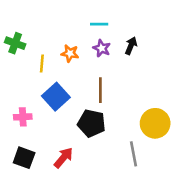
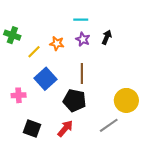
yellow line: (42, 64) -> (34, 52), turned 40
gray line: (133, 154) -> (109, 125), turned 66
black square: (24, 158) -> (32, 128), moved
red arrow: (64, 158) -> (65, 128), moved

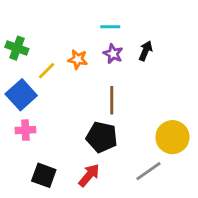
blue square: (45, 79) -> (21, 95), moved

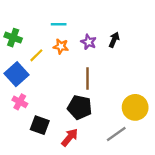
cyan line: (110, 27) -> (59, 24), moved
pink cross: (25, 130) -> (20, 102), turned 32
black square: (44, 175) -> (40, 125), moved

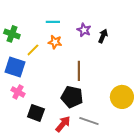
purple star: (89, 42) -> (84, 30), moved
blue square: (16, 74) -> (15, 67), turned -30
gray line: (116, 134) -> (89, 121), moved, turned 54

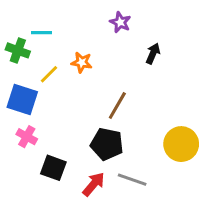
cyan line: (53, 22) -> (42, 33), moved
purple star: (84, 30) -> (120, 22), moved
brown line: (79, 71) -> (117, 105), turned 30

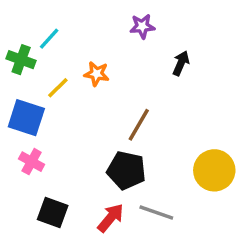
purple star: (120, 22) -> (142, 26), turned -30
cyan line: (42, 33) -> (49, 39), turned -48
black square: (53, 168) -> (53, 213), moved

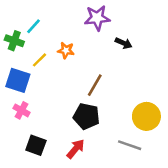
purple star: (142, 26) -> (97, 18), size x1.5
black arrow: (181, 63) -> (124, 43), turned 91
gray line: (156, 213) -> (130, 145), moved

